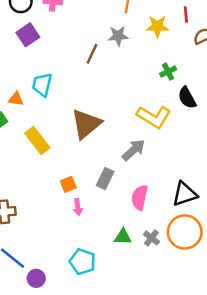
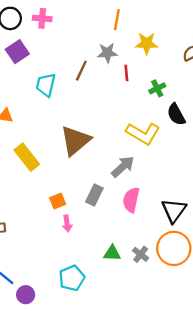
red line: (186, 15) -> (126, 73), moved
cyan trapezoid: (42, 85) -> (46, 85), moved
black triangle: (185, 194) -> (174, 210), turned -36
pink semicircle: (140, 198) -> (131, 200), moved
cyan pentagon: (83, 262) -> (72, 278), turned 30

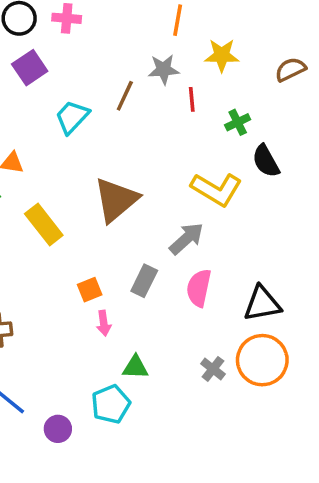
cyan trapezoid: (46, 85) -> (72, 117), turned 30
black triangle: (174, 210) -> (262, 304), turned 44
green triangle: (112, 253) -> (135, 367), moved
purple circle: (26, 295) -> (58, 429), moved

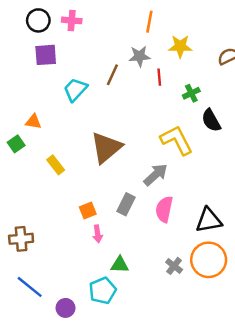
purple square: (30, 68) -> (46, 55), turned 30
yellow L-shape: (216, 189) -> (177, 140), turned -148
yellow rectangle: (44, 224) -> (56, 165), size x0.7

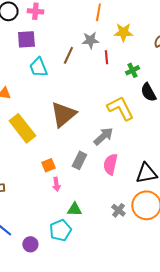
purple square: (46, 55) -> (26, 39), moved
cyan trapezoid: (75, 90) -> (38, 67), turned -65
yellow rectangle: (56, 165) -> (22, 128), size x1.8

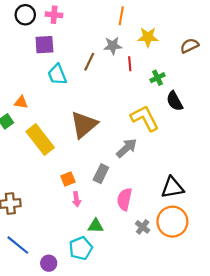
pink semicircle: (110, 164) -> (124, 199), moved

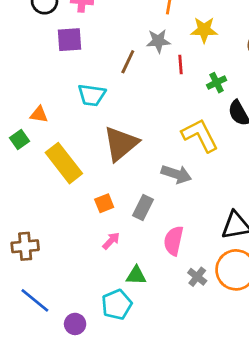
cyan trapezoid: (57, 74) -> (92, 95), moved, turned -60
gray arrow: (127, 148) -> (176, 174), turned 60
orange square: (68, 179) -> (104, 203), moved
pink arrow: (76, 199) -> (111, 241), turned -128

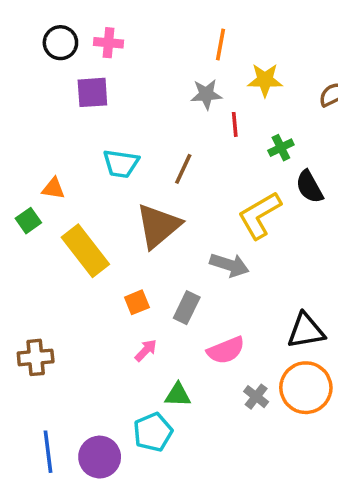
brown line: (128, 62) -> (183, 169), moved
yellow L-shape: (200, 135) -> (260, 215), turned -93
pink semicircle: (174, 241) -> (226, 350), turned -124
blue line: (35, 300) -> (48, 452), moved, turned 44
purple circle: (75, 324) -> (100, 457), size x1.5

